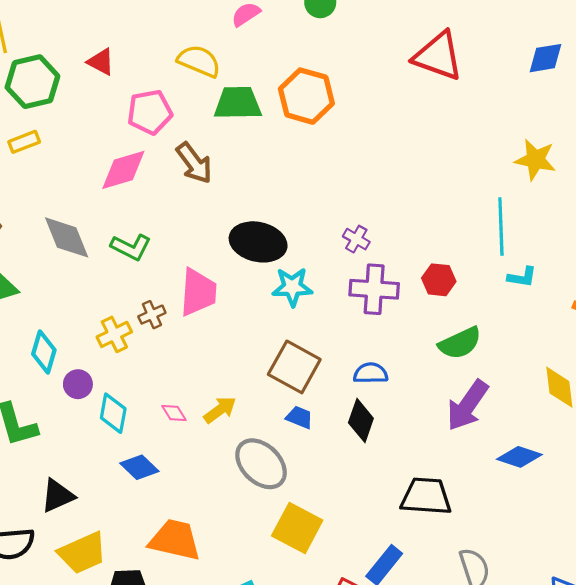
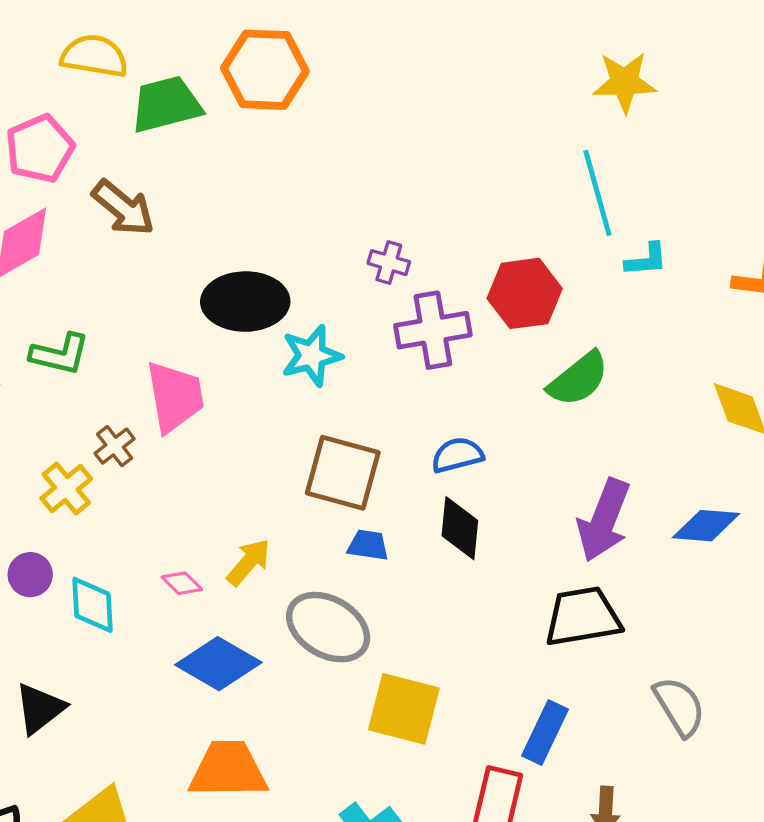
red hexagon: (439, 280) -> (525, 293), size x1.4
purple arrow: (467, 405) -> (604, 520), moved
blue diamond: (139, 467) -> (218, 664), moved, size x1.4
black triangle: (58, 496) -> (40, 708), moved

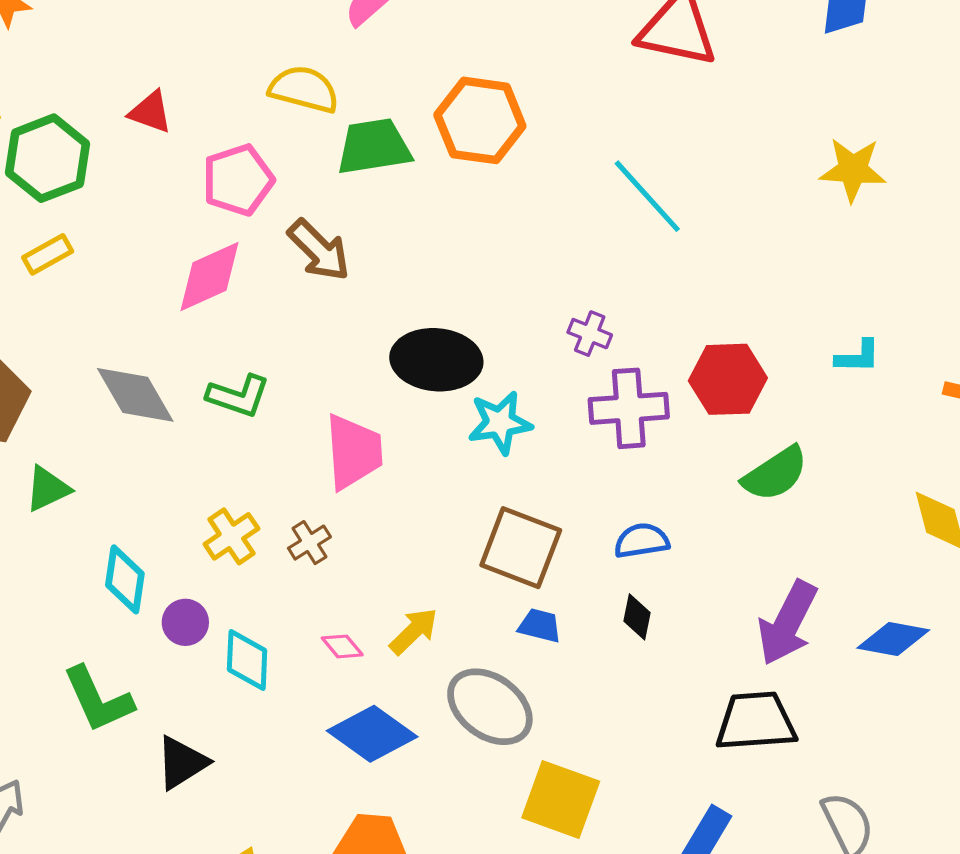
cyan line: (597, 193) -> (647, 196), moved, turned -32
brown cross: (115, 446) -> (309, 543), moved
black diamond: (460, 528) -> (637, 617), size x0.7

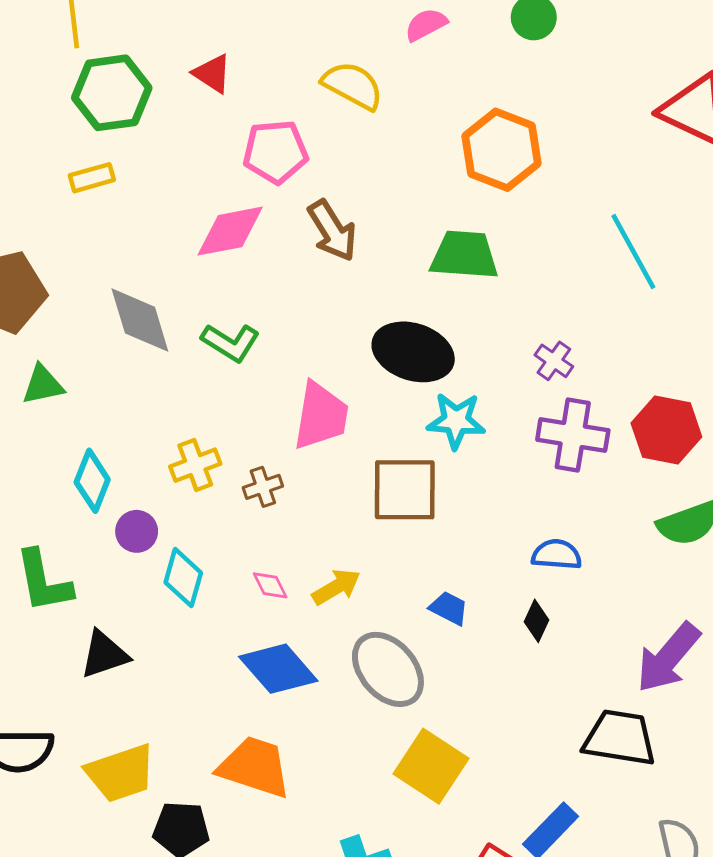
green trapezoid: (374, 147) -> (464, 255), moved
brown square: (521, 548) -> (405, 490), moved, turned -34

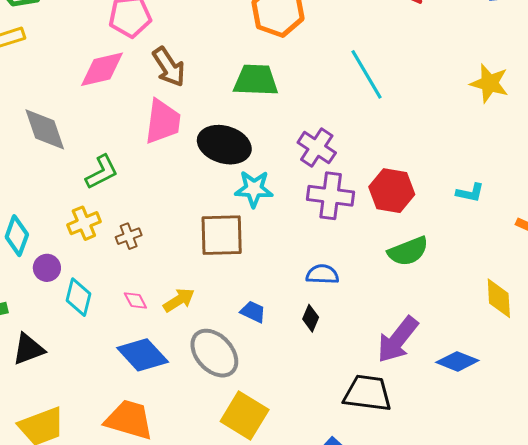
green L-shape: (231, 342) -> (102, 172), moved, turned -57
purple cross: (554, 361) -> (317, 148), size x1.5
pink trapezoid: (321, 416) -> (163, 122), moved

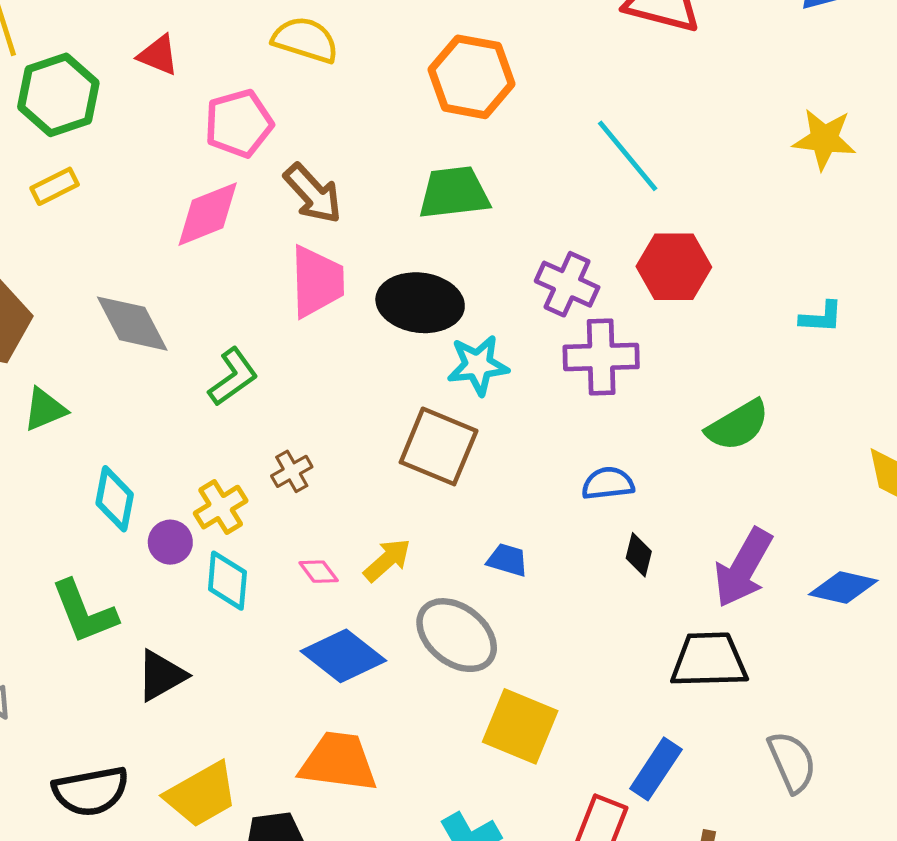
red hexagon: (392, 191) -> (674, 267), moved
yellow cross: (84, 223) -> (221, 507), moved
brown square: (222, 235) -> (439, 446), turned 33
black diamond: (311, 318) -> (639, 555), moved

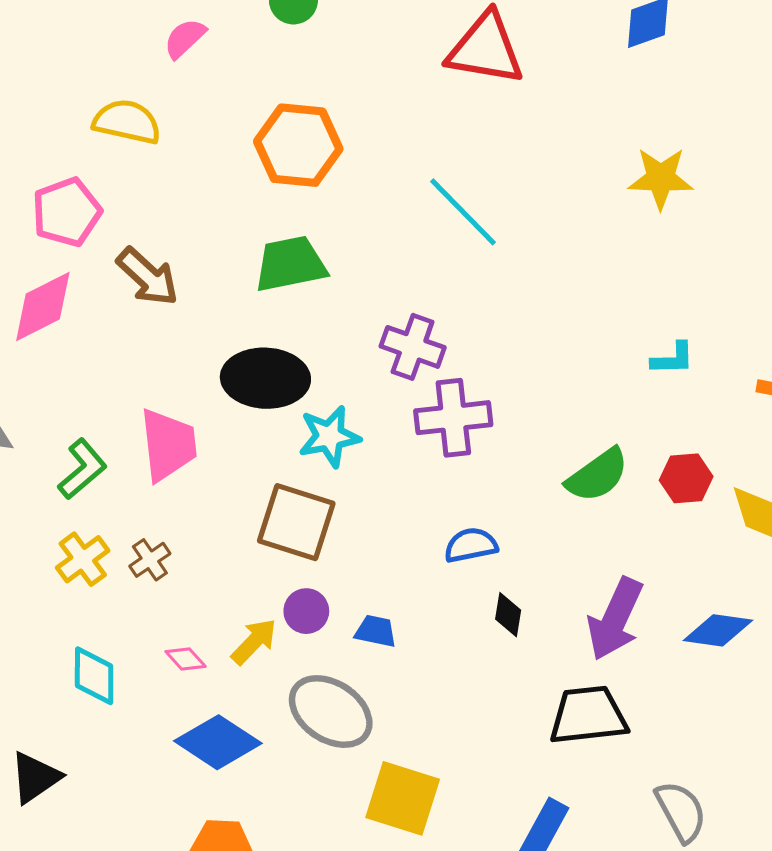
red hexagon: (674, 267) -> (686, 478), moved, size x0.7
pink trapezoid: (317, 282) -> (168, 445), moved
yellow cross: (221, 507) -> (83, 559), moved
purple circle: (170, 542) -> (306, 611), moved

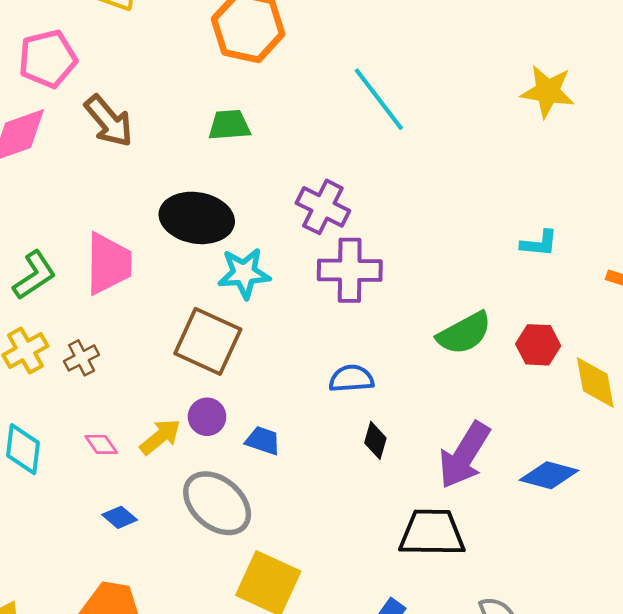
green trapezoid: (290, 264) -> (229, 125), size x0.7
blue diamond: (218, 742) -> (120, 517), size x0.5

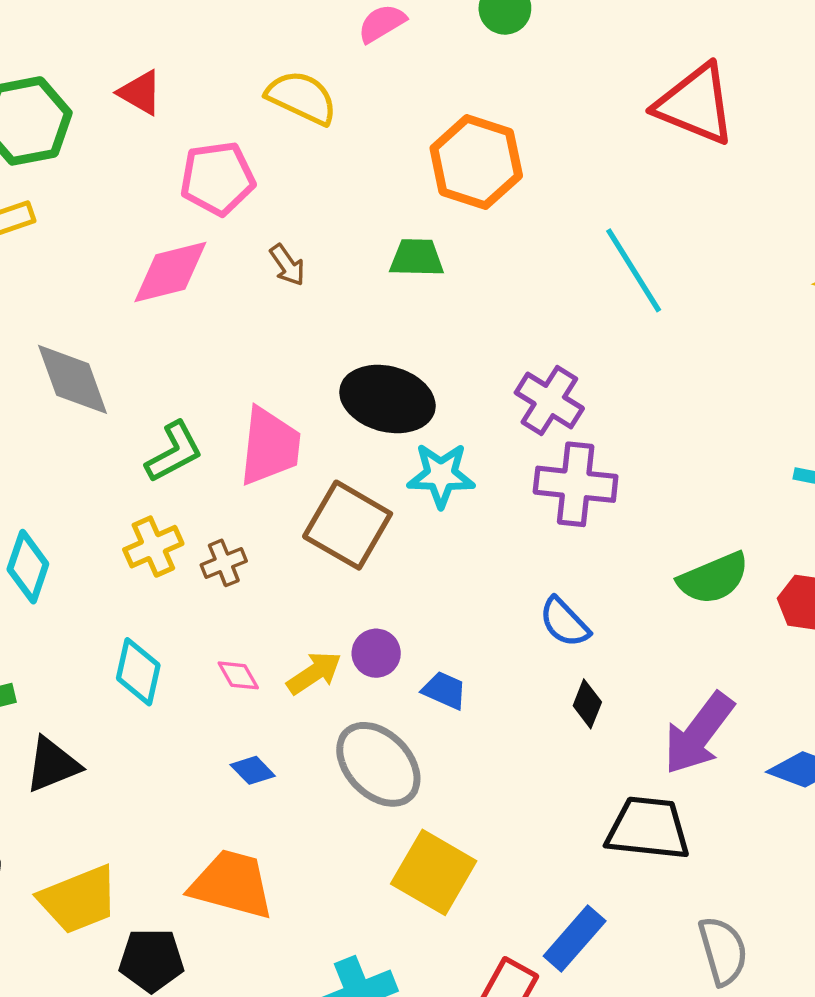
brown arrow: (109, 121) -> (287, 265), size x0.6
green trapezoid: (229, 125) -> (417, 258), moved
brown square: (208, 341) -> (348, 525), moved
blue semicircle: (351, 379) -> (564, 622), turned -135

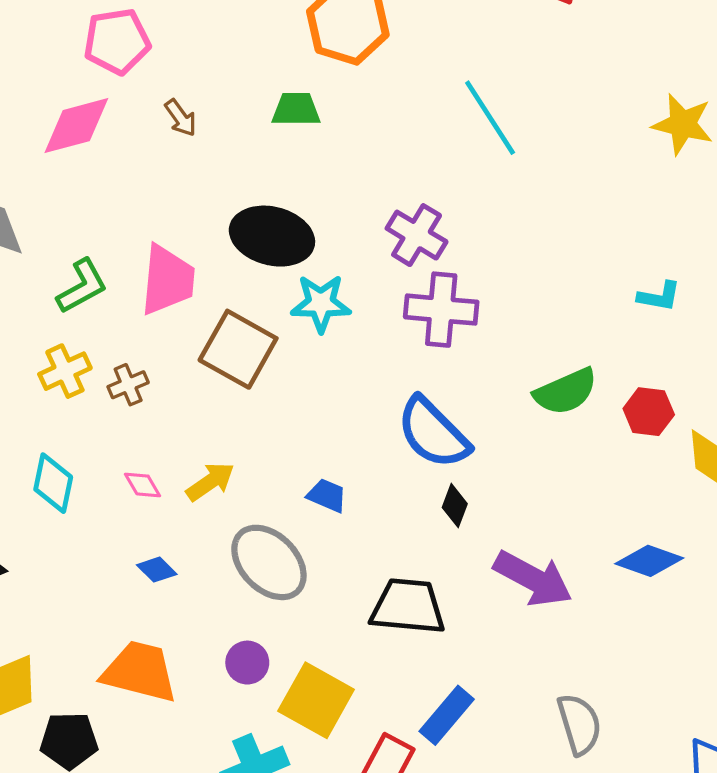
blue semicircle: (564, 622) -> (433, 433), size x1.6
purple circle: (376, 653) -> (247, 663), moved
purple arrow: (699, 733) -> (533, 579), moved, turned -98
black trapezoid: (648, 828) -> (408, 606), moved
yellow square: (434, 872) -> (316, 700), moved

